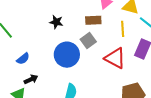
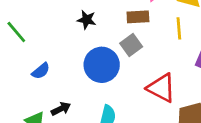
red triangle: (115, 58) -> (161, 88), moved
black arrow: (31, 79) -> (61, 109), moved

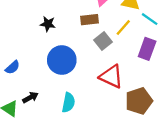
yellow line: (179, 28) -> (123, 27), turned 48
gray square: (131, 45) -> (103, 41), moved

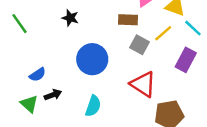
black star: (48, 24) -> (70, 18), moved
gray square: (103, 41) -> (139, 45), turned -30
blue semicircle: (12, 67) -> (38, 75), moved

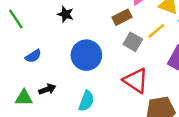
brown rectangle: (128, 20) -> (122, 17), turned -30
blue semicircle: (38, 75) -> (33, 56), moved
green triangle: (29, 104) -> (24, 98), turned -42

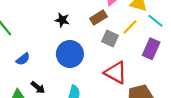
black star: (66, 14) -> (62, 20), moved
black arrow: (47, 89) -> (38, 87), turned 64

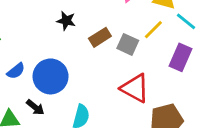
brown rectangle: (99, 18) -> (100, 37), moved
blue circle: (70, 54) -> (51, 76), moved

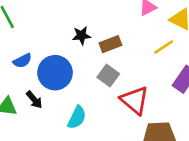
black star: (66, 21) -> (81, 36), moved, turned -30
gray square: (128, 44) -> (108, 76), moved

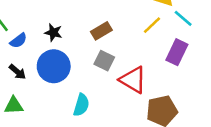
black star: (81, 36) -> (53, 33), moved, turned 30
blue semicircle: (22, 61) -> (18, 41), moved
black arrow: (34, 100) -> (17, 72), moved

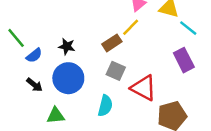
yellow line: (152, 25) -> (131, 27), moved
purple rectangle: (177, 52) -> (184, 60), turned -50
cyan semicircle: (81, 105) -> (105, 106), moved
green triangle: (14, 106) -> (56, 116), moved

